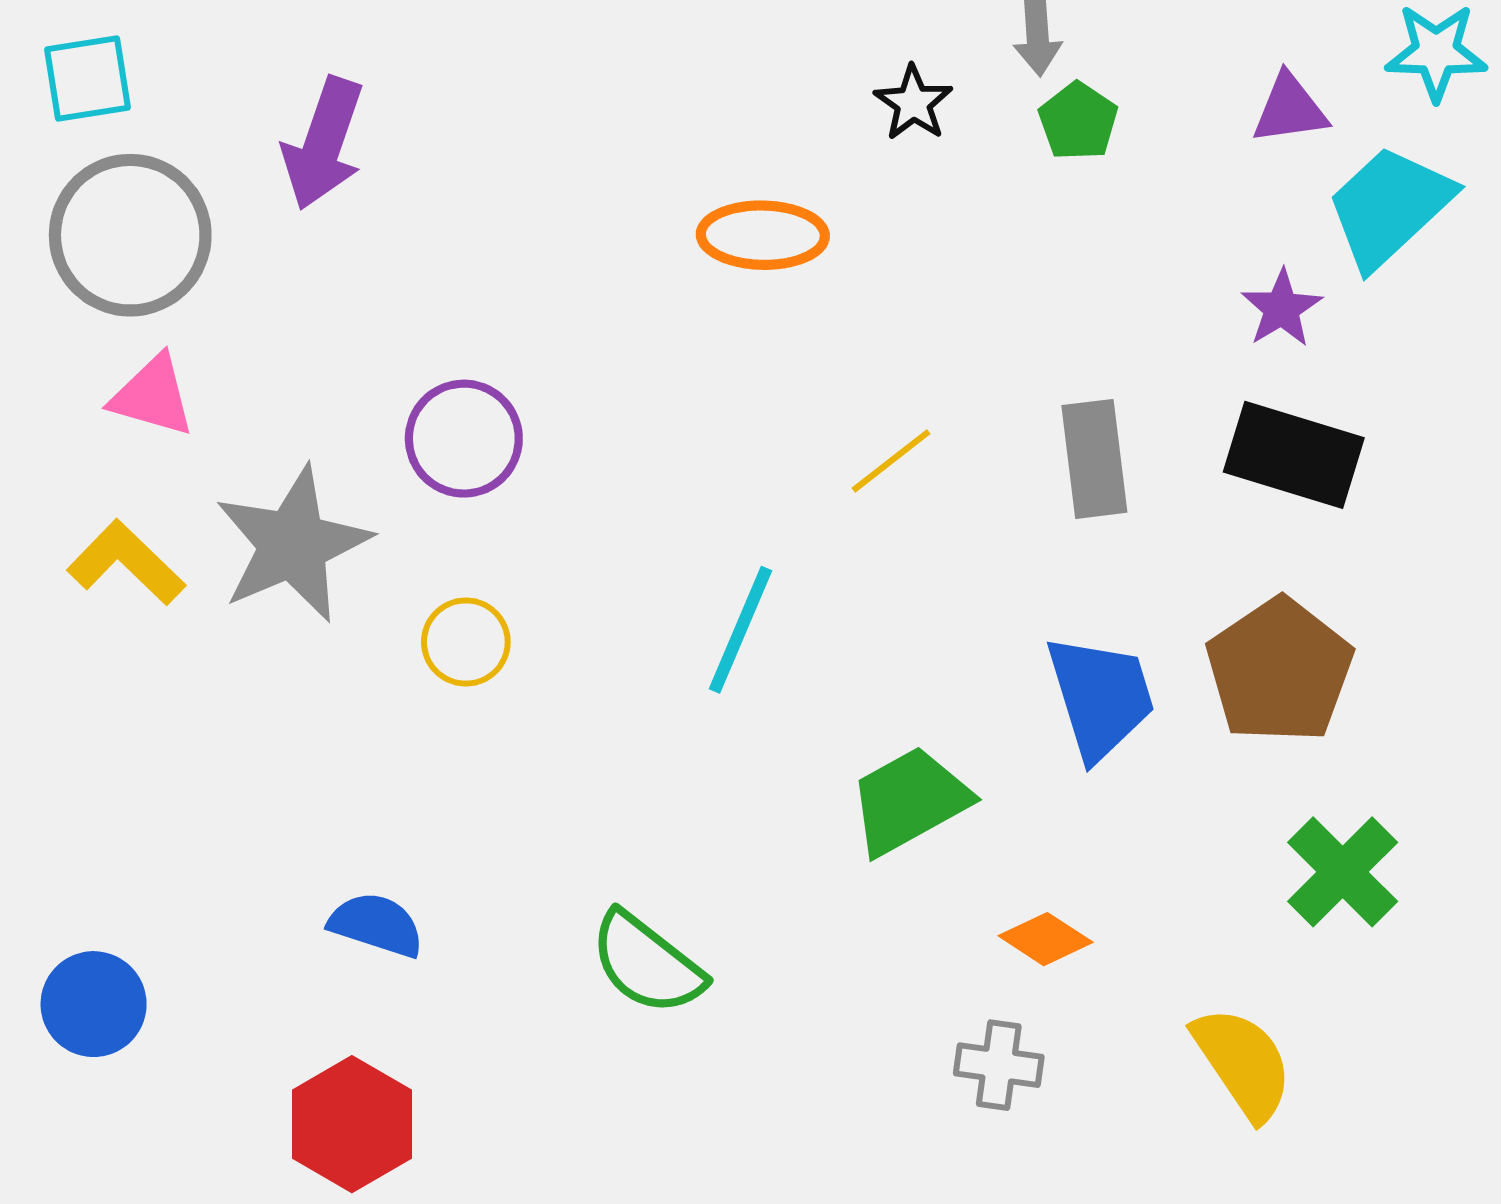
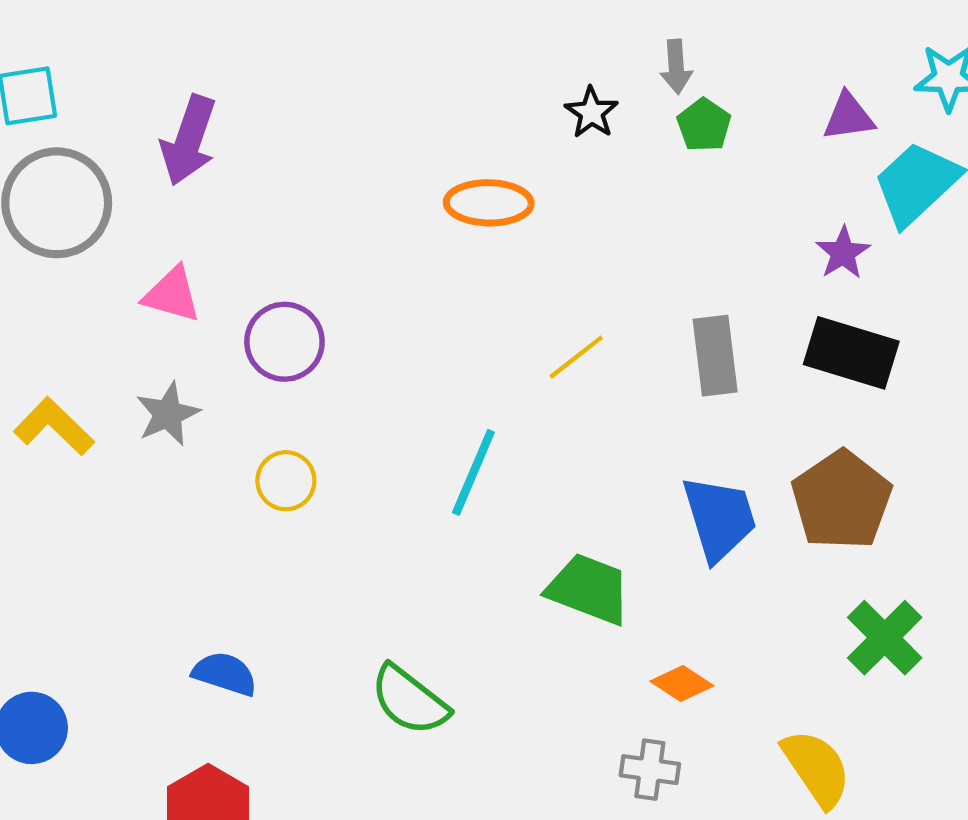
pink triangle: (153, 396) -> (172, 295), moved
gray star: (293, 544) -> (168, 414), size x0.6
green trapezoid: (909, 801) -> (589, 589), turned 50

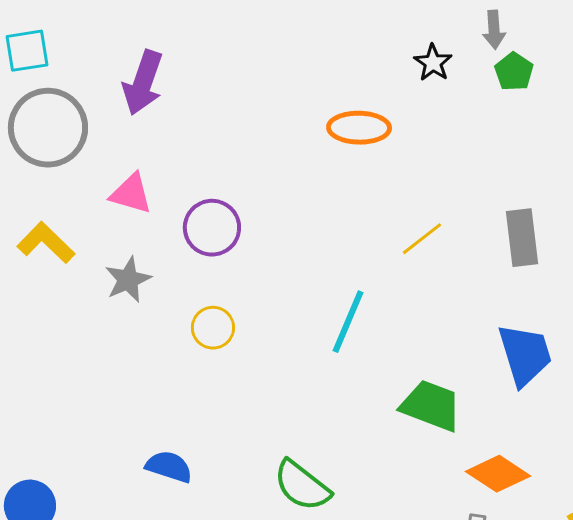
yellow L-shape: (54, 426) -> (46, 243), moved
orange diamond: (682, 683) -> (498, 474), size x1.4

